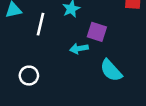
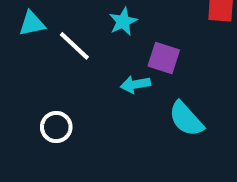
white line: (40, 24) -> (74, 46), turned -60

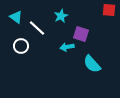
cyan triangle: (32, 24) -> (16, 17), turned 48
white circle: (56, 127) -> (21, 46), moved

